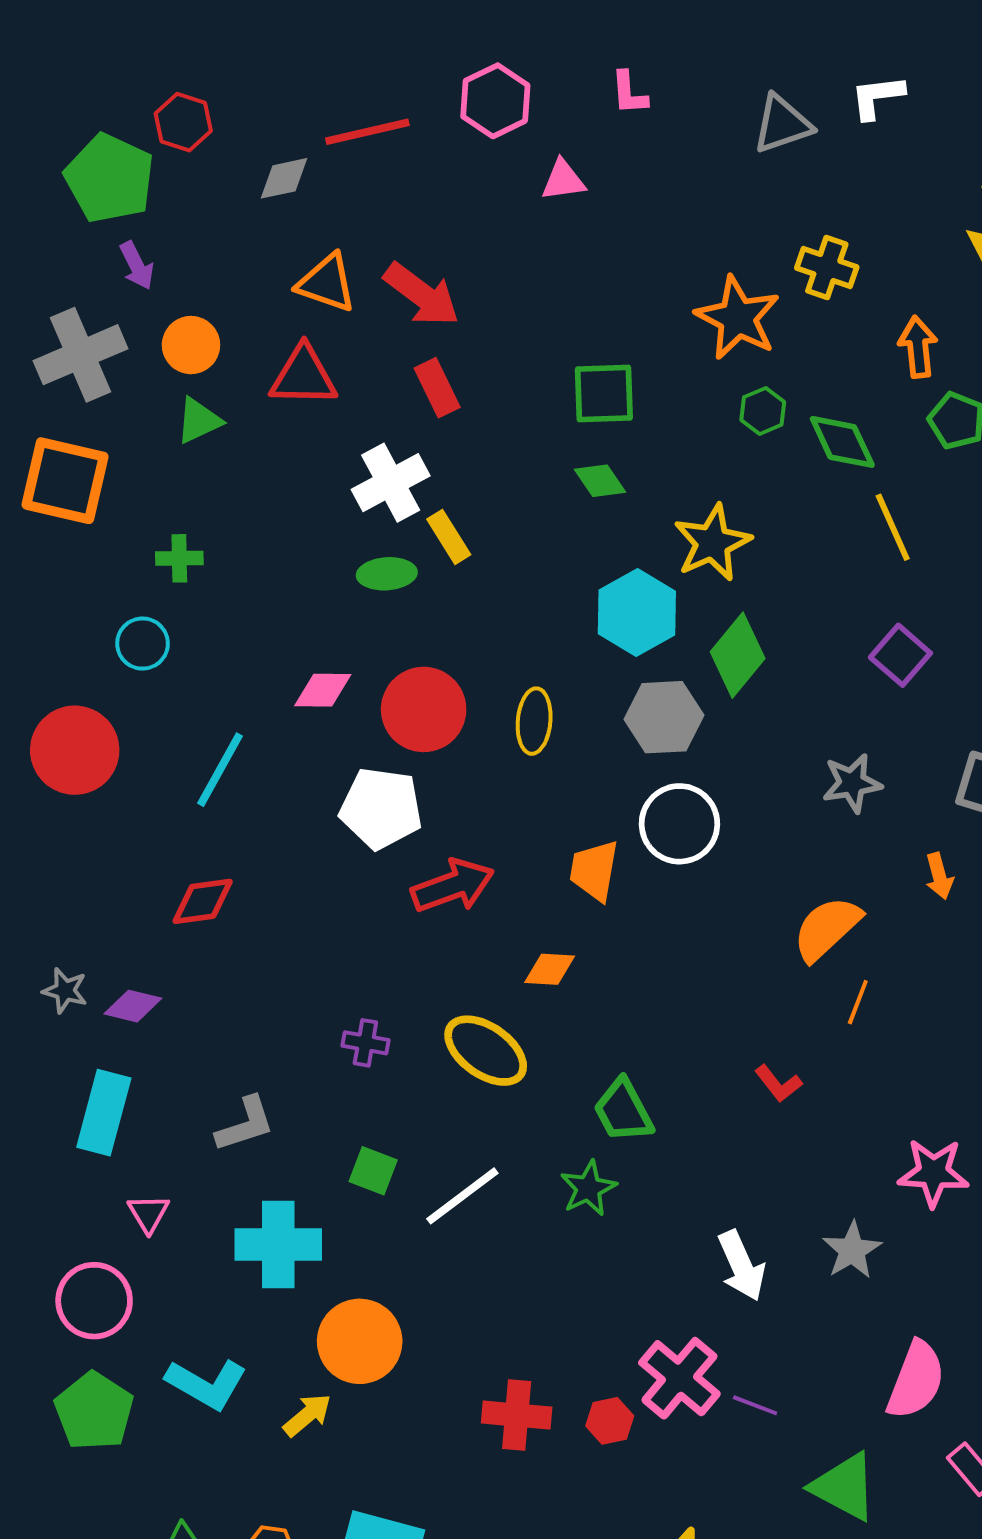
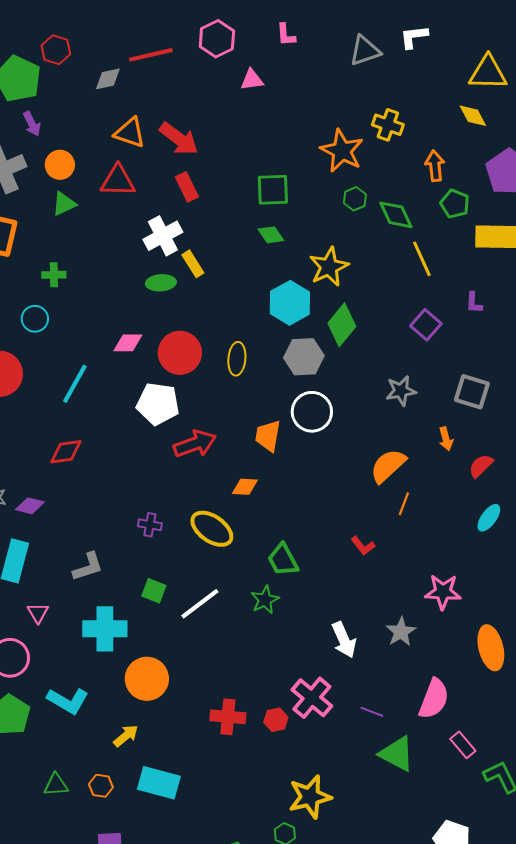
purple line: (755, 1405) -> (372, 712), moved
yellow arrow: (307, 1415) -> (126, 736), moved

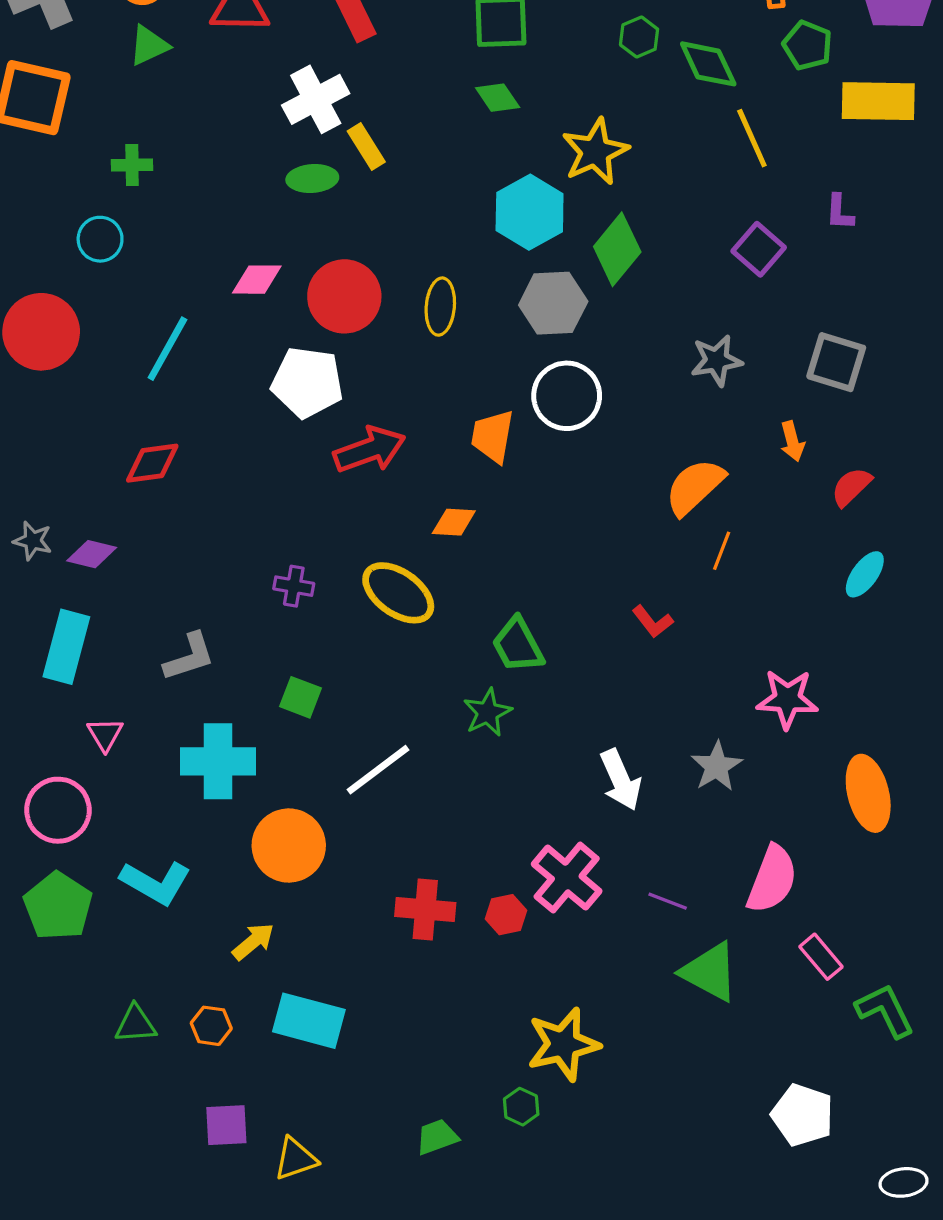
white line: (200, 604) -> (378, 770), moved

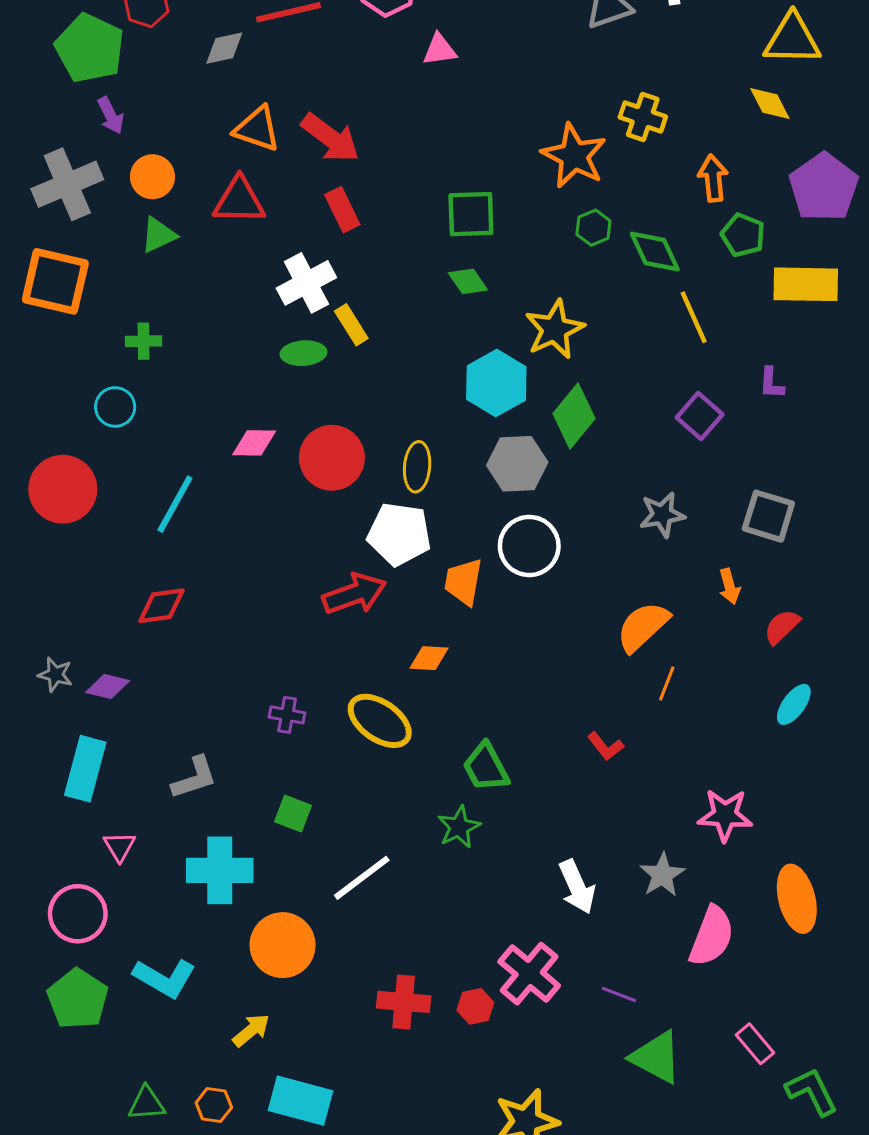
white pentagon: (307, 382) -> (399, 534), moved
pink semicircle: (772, 879) -> (712, 936), moved

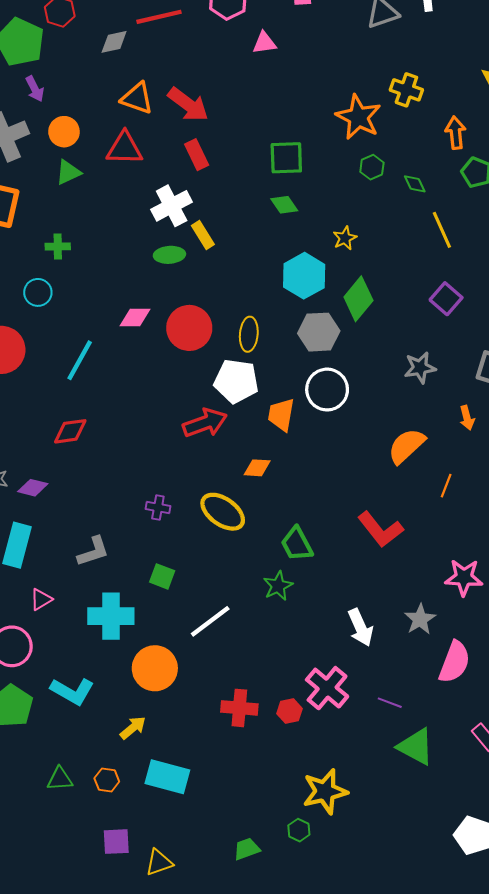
green diamond: (655, 251) -> (415, 184), size x0.6
yellow star: (555, 329) -> (345, 238), size x0.6
orange line: (667, 684) -> (446, 486), moved
red L-shape: (605, 746) -> (380, 529), size x1.8
pink triangle: (120, 846) -> (41, 599), turned 30

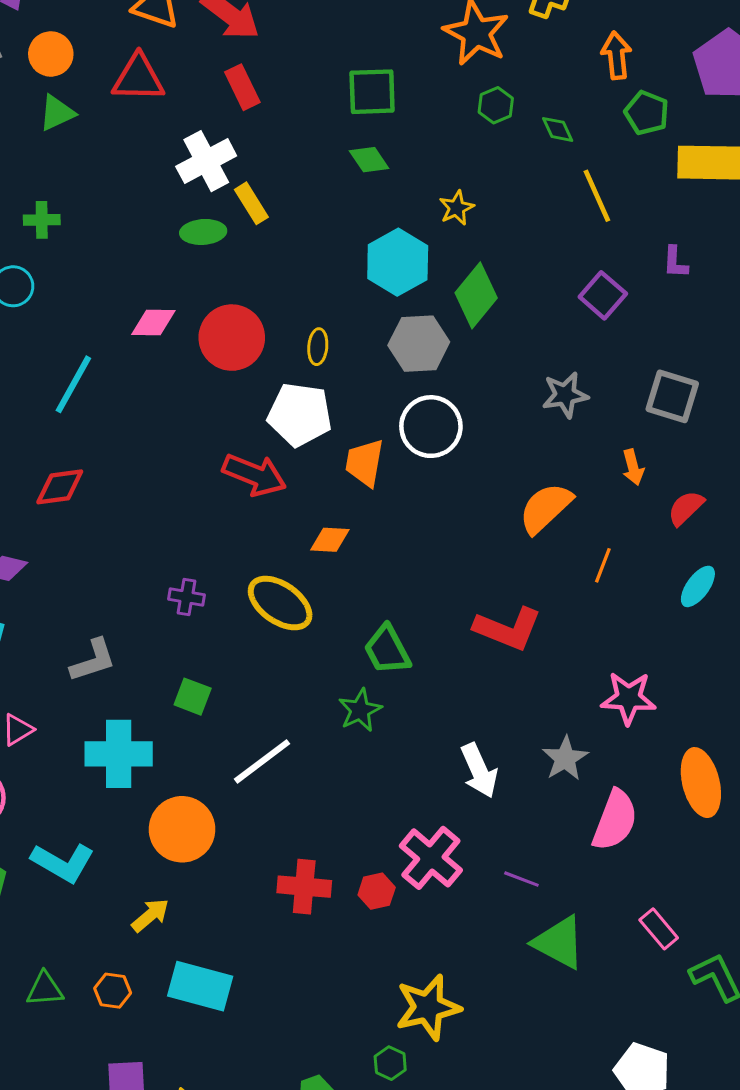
yellow ellipse: (249, 334) -> (318, 347), size x0.7
red arrow: (205, 423) -> (254, 475), turned 42
red L-shape: (380, 529) -> (508, 629), turned -30

